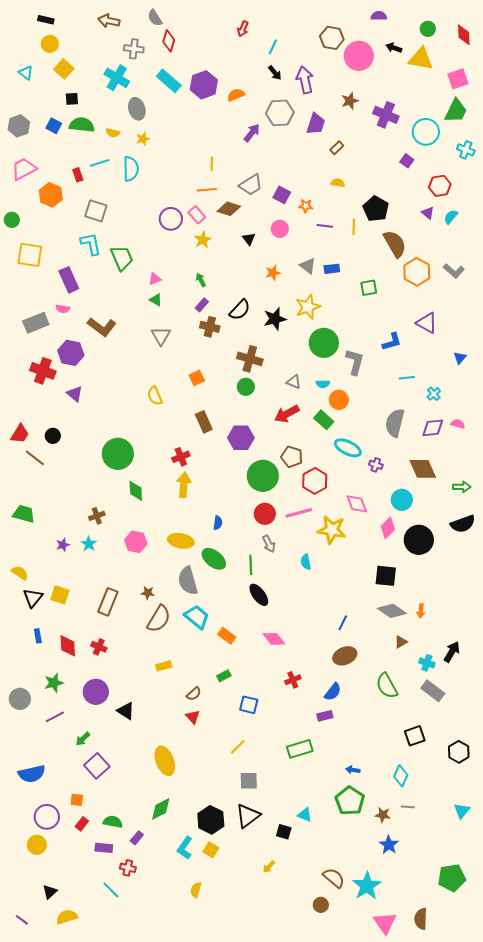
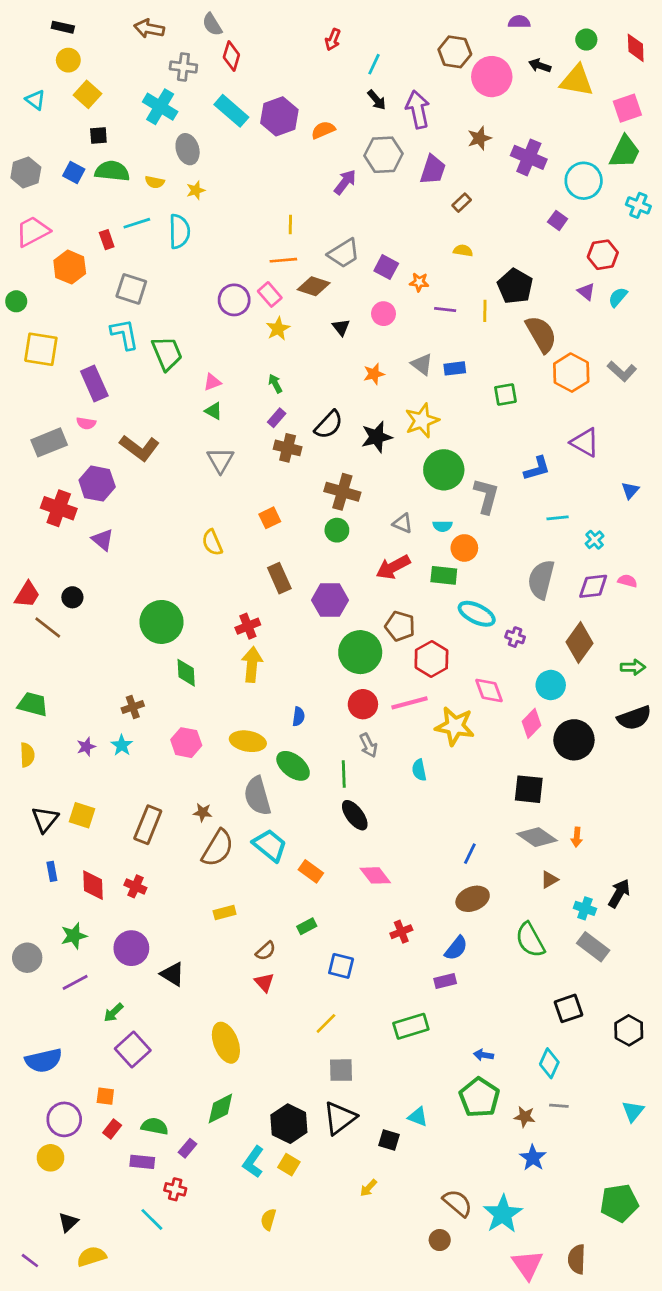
green rectangle: (324, 420) -> (444, 575), turned -36
brown diamond: (423, 469) -> (579, 643), turned 60
yellow semicircle: (20, 573) -> (27, 755), moved, turned 54

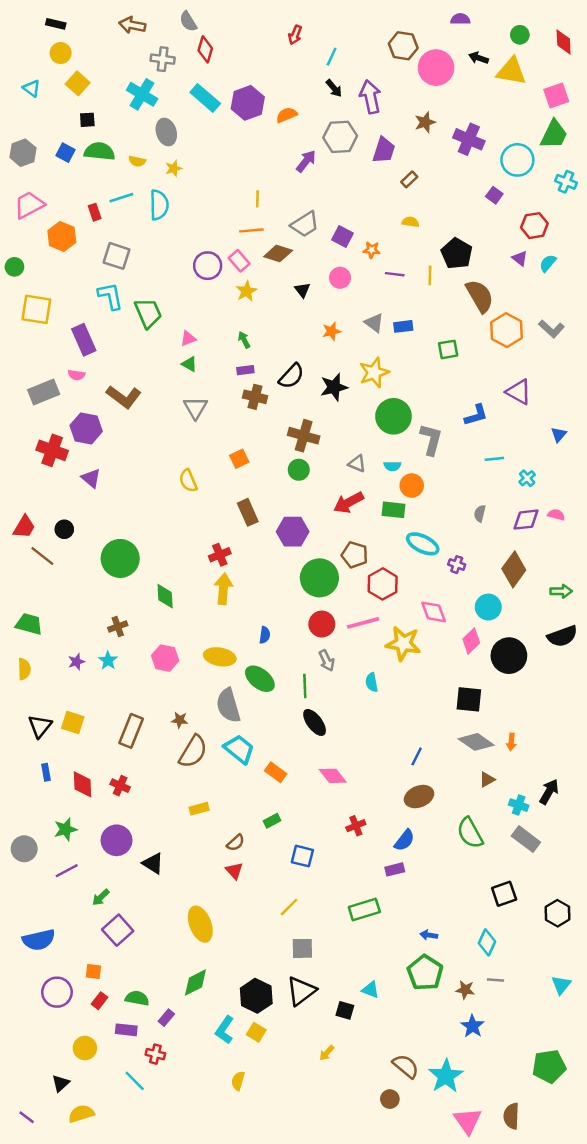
purple rectangle: (277, 418) -> (245, 370), turned 42
gray semicircle: (541, 579) -> (480, 513), size x0.5
green circle: (161, 622) -> (120, 558), moved
yellow circle: (50, 1158) -> (85, 1048), moved

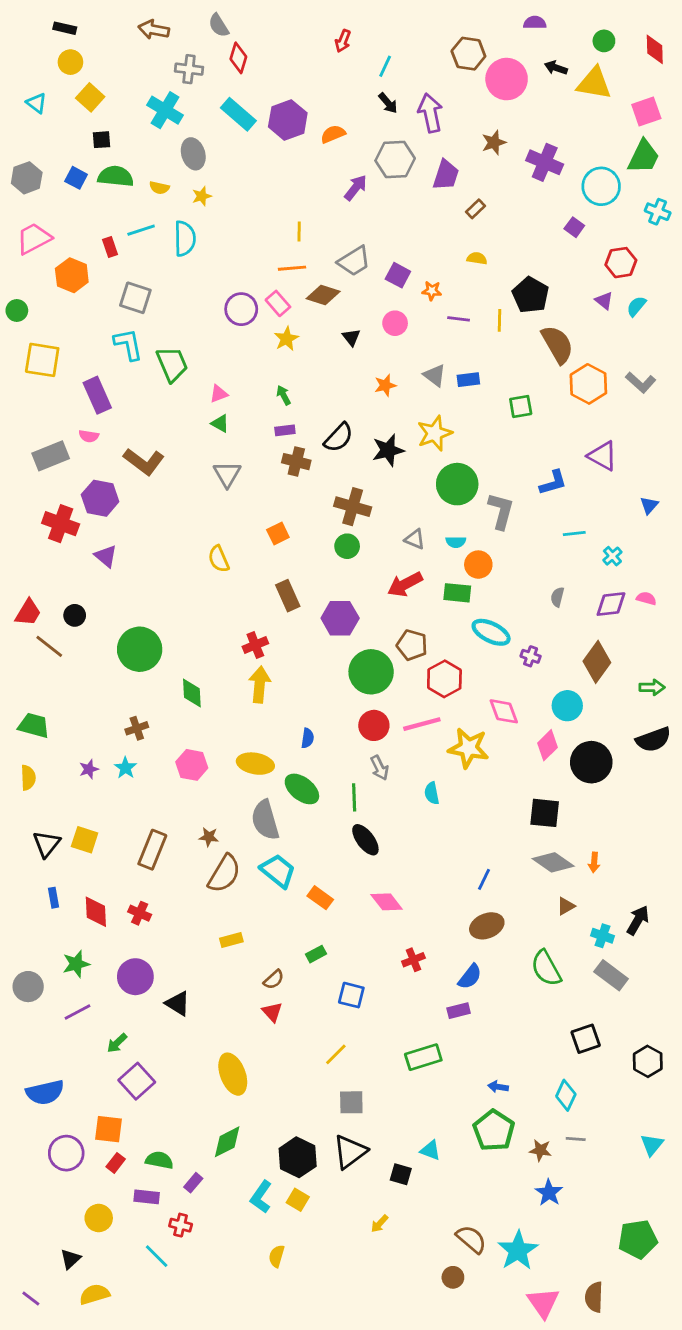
orange square: (93, 971) -> (109, 1129), size x1.5

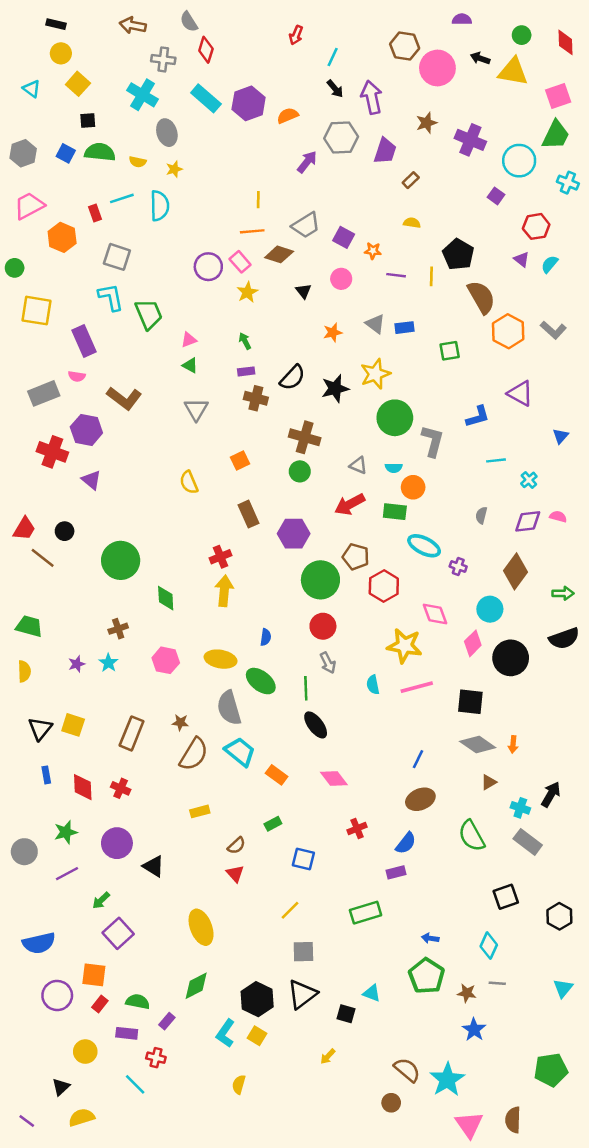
pink line: (422, 724) -> (417, 687), moved

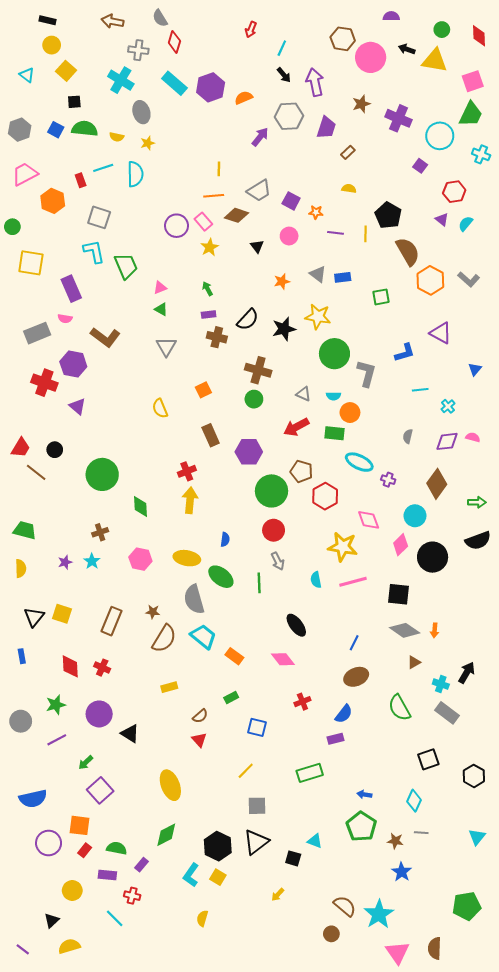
yellow star: (375, 374) -> (318, 317), turned 30
black ellipse: (316, 725) -> (296, 625), moved
blue rectangle: (46, 775) -> (22, 656), moved

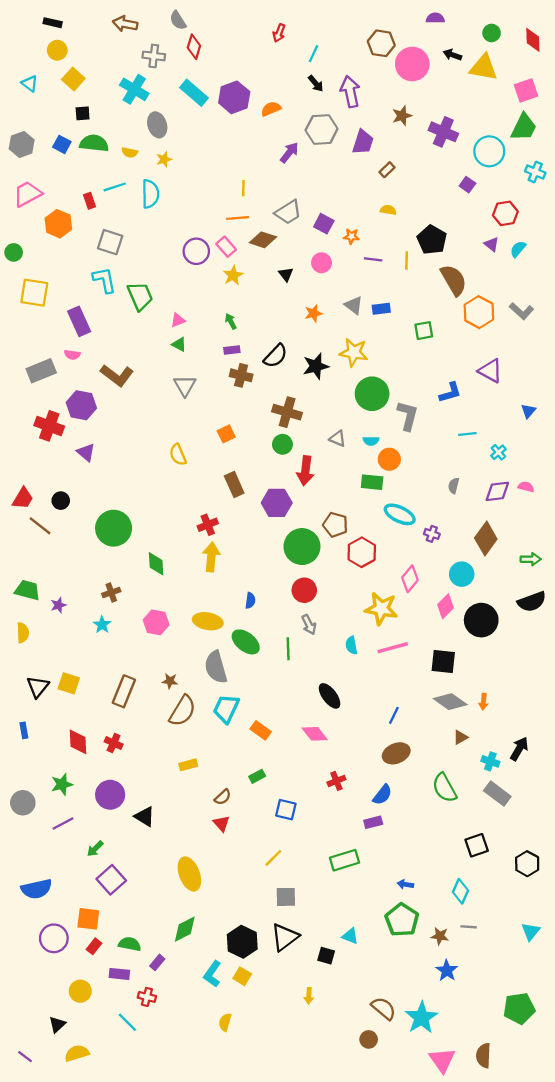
red arrow: (296, 427) -> (305, 471), moved, turned -55
pink diamond: (369, 520) -> (410, 579), turned 60
purple star: (65, 562) -> (58, 605), moved
cyan trapezoid: (203, 637) -> (226, 709), turned -104
yellow arrow: (278, 895) -> (309, 996), turned -40

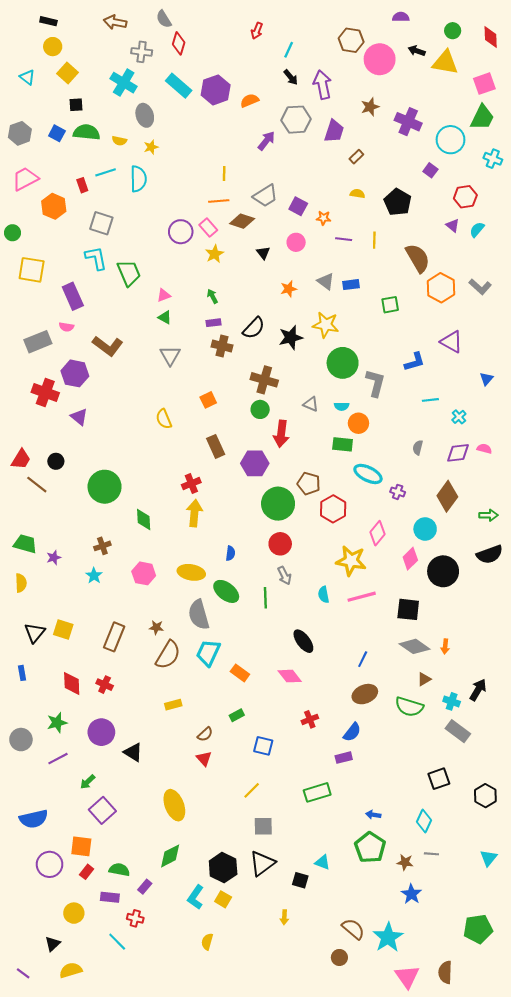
black pentagon: (432, 240) -> (398, 202), moved
green semicircle: (444, 788) -> (409, 707), moved, turned -44

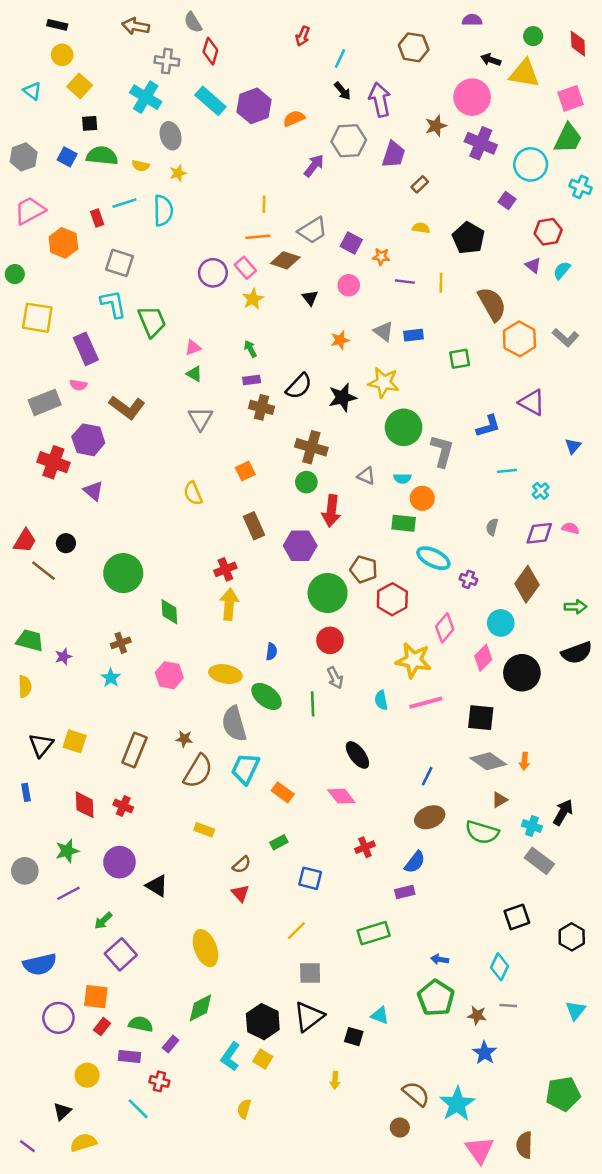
pink circle: (380, 59) -> (472, 97), moved
yellow rectangle: (173, 705) -> (204, 830), turned 35

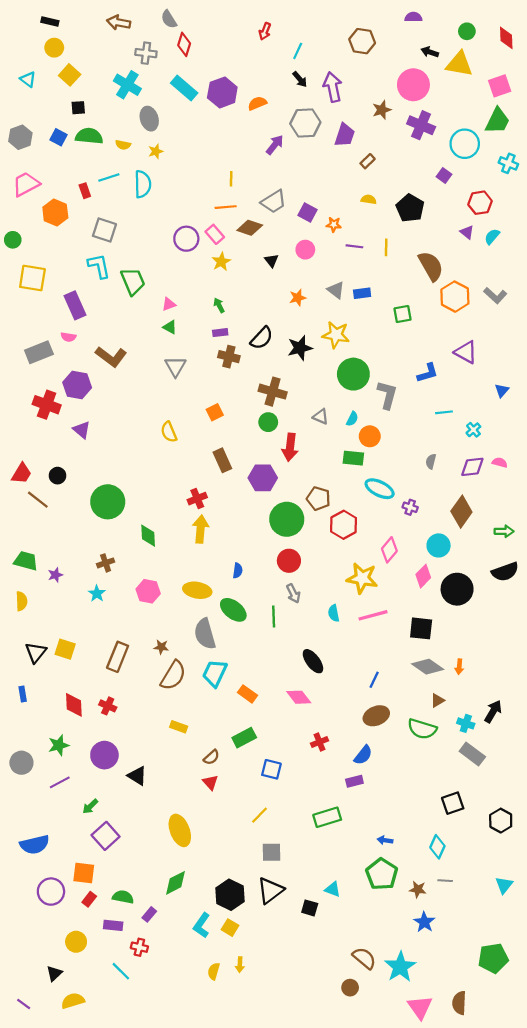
cyan semicircle: (402, 478) -> (352, 419), turned -64
green rectangle: (279, 842) -> (244, 738), size x1.5
yellow arrow: (335, 1080) -> (240, 965), moved

